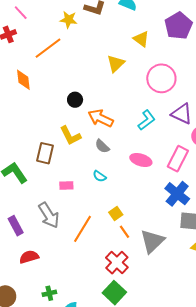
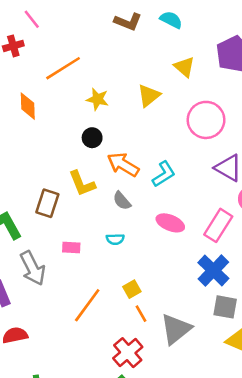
yellow star: (69, 20) -> (98, 99), moved
cyan L-shape: (147, 120) -> (164, 174), moved
cyan semicircle: (100, 176) -> (115, 239), turned -40
gray arrow: (49, 215) -> (33, 268), moved

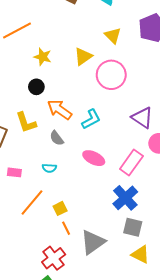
pink circle: (206, 120) -> (111, 75), moved
orange line: (87, 305) -> (32, 203), moved

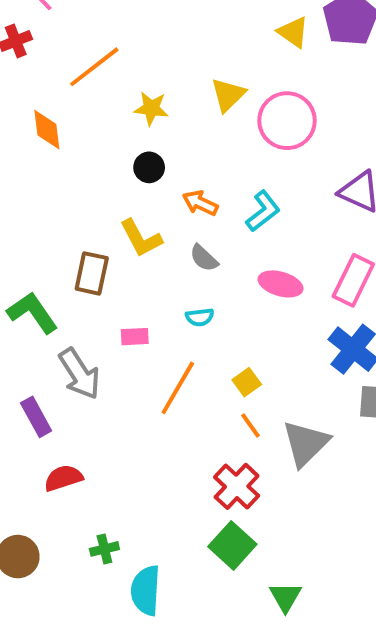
yellow triangle: (113, 36) -> (293, 32), moved
orange arrow: (59, 110) -> (200, 203), size x0.7
yellow square: (60, 208) -> (247, 382), moved

